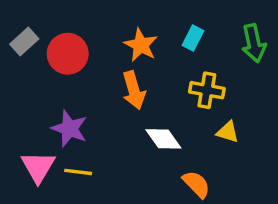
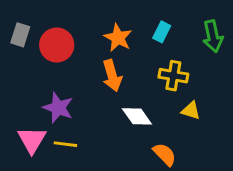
gray rectangle: (24, 42) -> (20, 35), turned -30

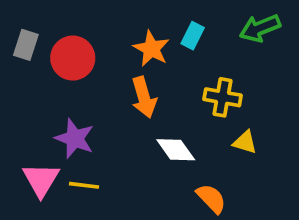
cyan rectangle: (162, 32) -> (193, 36), moved
green arrow: (213, 36) -> (260, 28), moved, turned 80

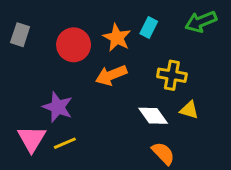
red circle: (73, 58) -> (74, 45), moved
orange arrow: (144, 97) -> (111, 75), turned 84
white diamond: (176, 150) -> (153, 116), moved
yellow line: (84, 185) -> (65, 143), turned -30

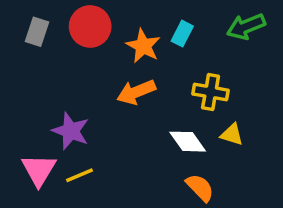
gray rectangle: (20, 35) -> (37, 32), moved
red circle: (74, 45) -> (90, 26), moved

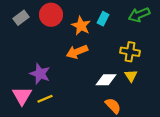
gray rectangle: (37, 32) -> (21, 18), turned 35
yellow cross: (211, 92) -> (130, 52), moved
yellow triangle: (232, 135) -> (131, 76), turned 40
white diamond: (188, 142) -> (106, 80), turned -55

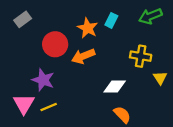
red circle: (51, 15) -> (55, 44), moved
yellow triangle: (131, 76) -> (160, 78), moved

